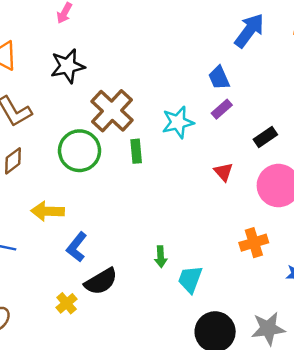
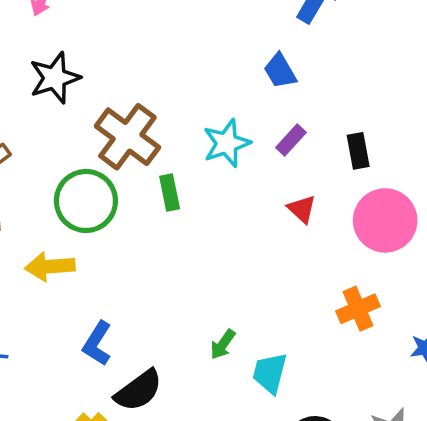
purple rectangle: (222, 109) -> (291, 140), moved
black rectangle: (265, 137) -> (358, 151), turned -60
yellow arrow: (48, 211) -> (50, 267), moved
green arrow: (161, 257) -> (223, 344), turned 45

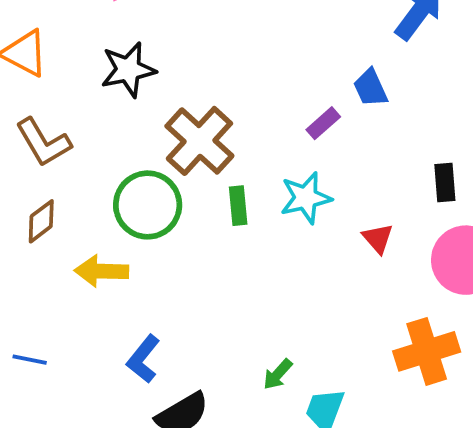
purple rectangle: (291, 140) -> (323, 123), moved
cyan star: (227, 143) -> (306, 198), moved
orange cross: (358, 309) -> (427, 351), size x1.4

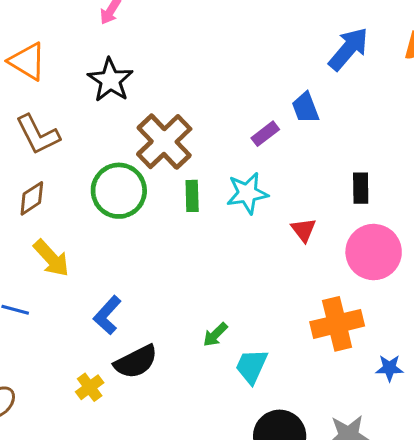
black star: (128, 70) -> (110, 80), turned -30
yellow arrow: (101, 271) -> (51, 258), moved, turned -138

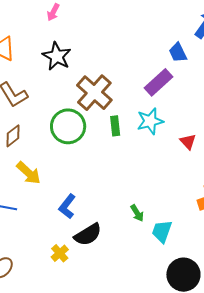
blue trapezoid: (305, 108) -> (178, 53), moved
purple rectangle: (265, 134) -> (159, 82), size x1.6
green arrow: (215, 335) -> (137, 213), turned -72

